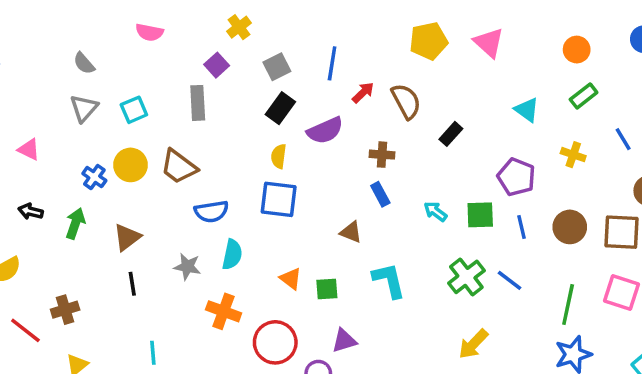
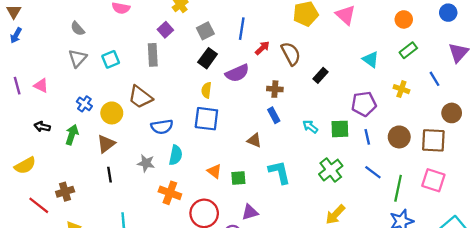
yellow circle: (130, 165) -> (112, 113), moved
purple pentagon: (516, 177) -> (364, 104), turned -30
blue line: (509, 280) -> (373, 172), moved

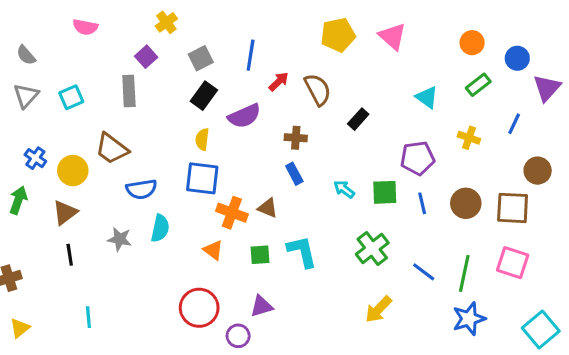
blue circle: (448, 13) -> (517, 58), moved
blue line: (435, 79) -> (514, 124), turned 56
blue line: (373, 172) -> (424, 272), moved
green square: (238, 178) -> (260, 255), moved
orange cross: (170, 193) -> (232, 213), moved

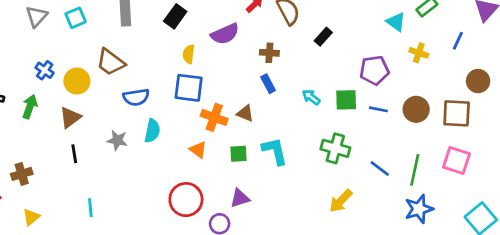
black rectangle: (204, 96) -> (175, 16), moved
cyan triangle: (427, 97) -> (396, 22), moved
blue line: (422, 203) -> (378, 109), turned -66
green cross: (372, 249) -> (335, 148), turned -36

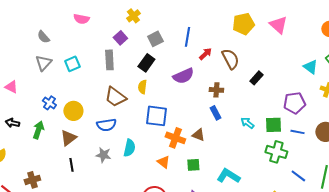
yellow semicircle: (189, 54) -> (142, 87), moved
brown trapezoid: (111, 62) -> (115, 97), moved
blue semicircle: (136, 97) -> (106, 125), moved
green cross: (335, 148) -> (276, 152), moved
cyan L-shape: (275, 151) -> (228, 176), moved, turned -45

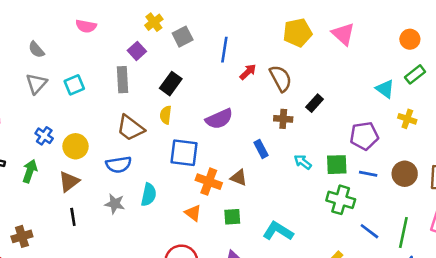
gray square: (155, 39) -> (183, 37), moved
purple semicircle: (183, 76) -> (219, 119), moved
brown cross: (216, 90) -> (283, 119), moved

